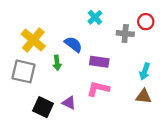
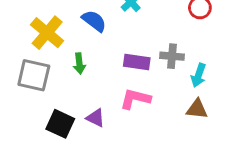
gray cross: (125, 34) -> (172, 56), moved
blue semicircle: (73, 44) -> (94, 21), moved

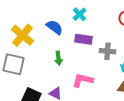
purple rectangle: (137, 62) -> (84, 39), moved
green arrow: (79, 64) -> (58, 58), moved

